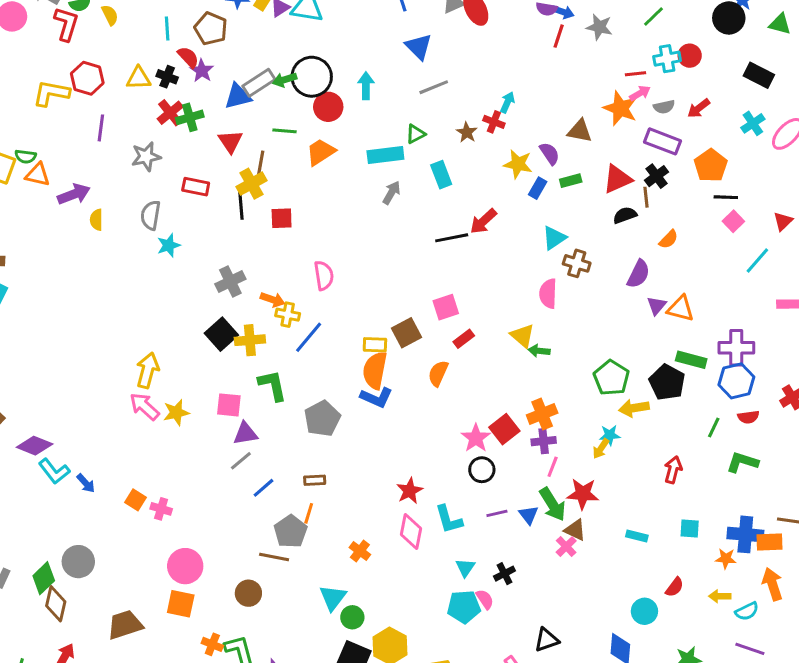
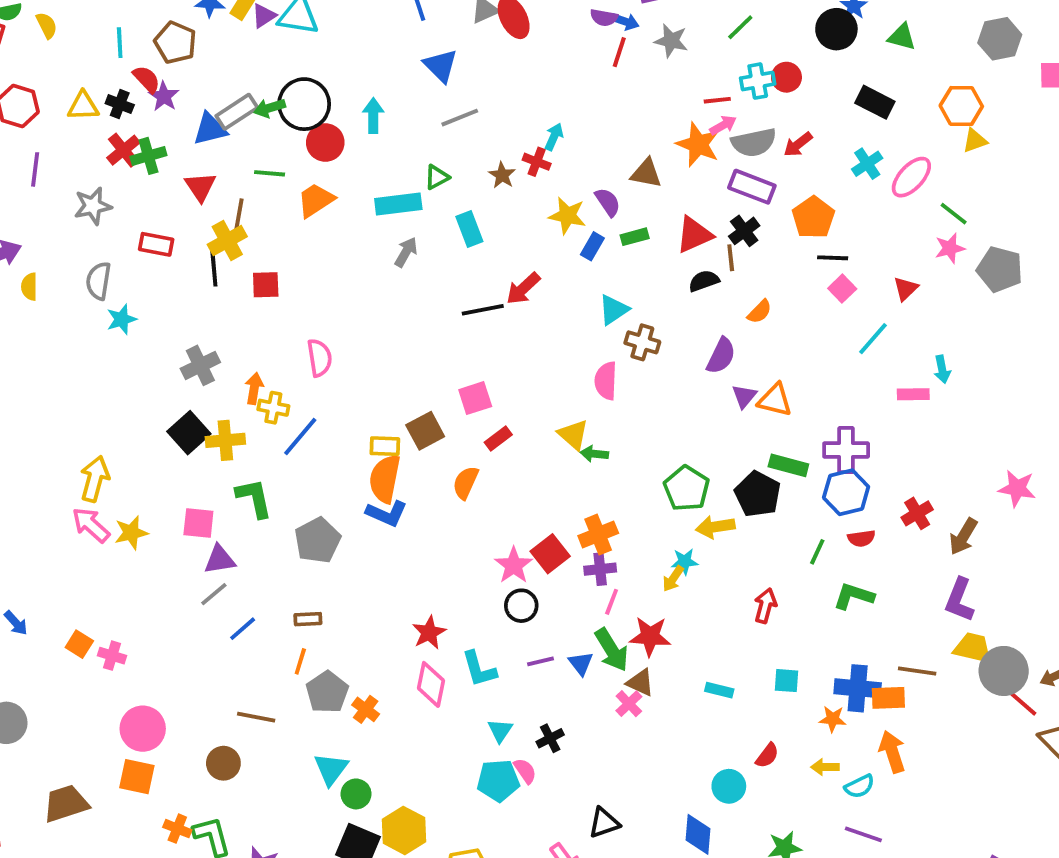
gray semicircle: (664, 107) -> (754, 143), size x1.6
orange arrow: (273, 300) -> (254, 388), turned -100
gray pentagon: (291, 531) -> (327, 692), moved

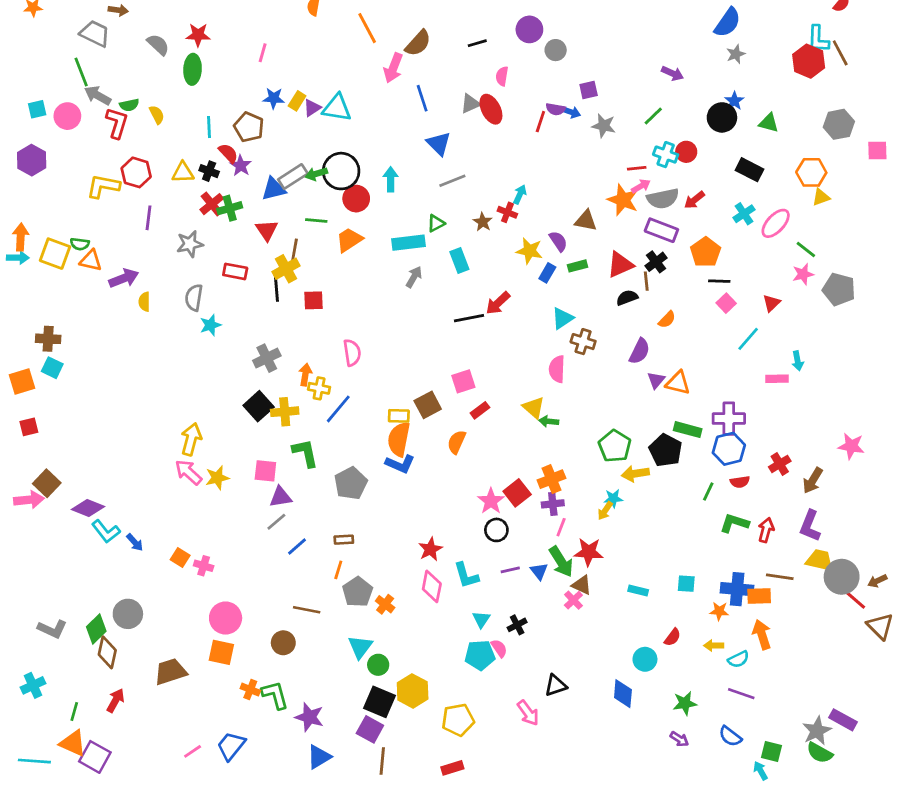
red line: (619, 52) -> (540, 122), moved
cyan cross: (758, 81) -> (666, 155), turned 30
red arrow: (765, 606) -> (766, 530), moved

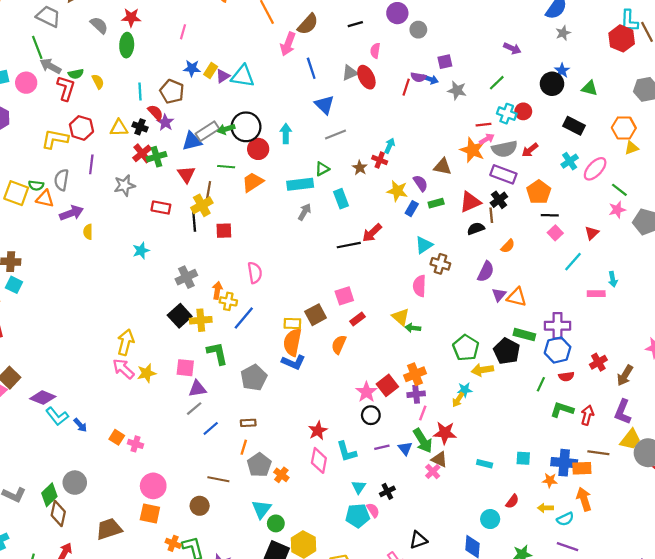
gray semicircle: (194, 298) -> (62, 180), moved
yellow trapezoid: (820, 560) -> (630, 439), turned 115

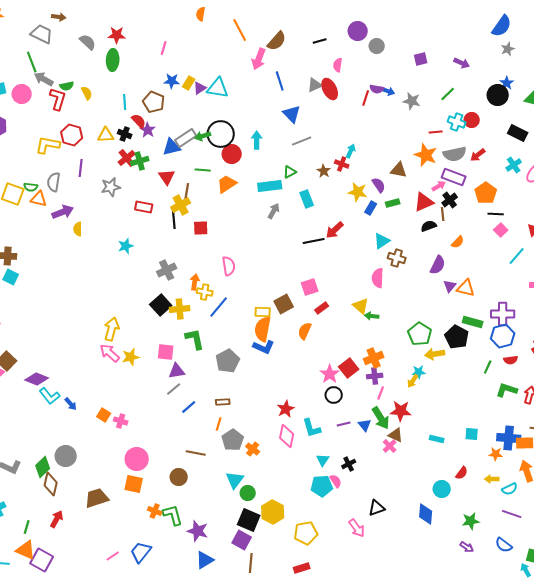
purple square: (445, 62) -> (421, 59), moved
pink arrow: (487, 139) -> (439, 186), moved

